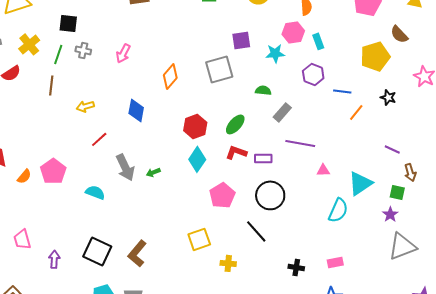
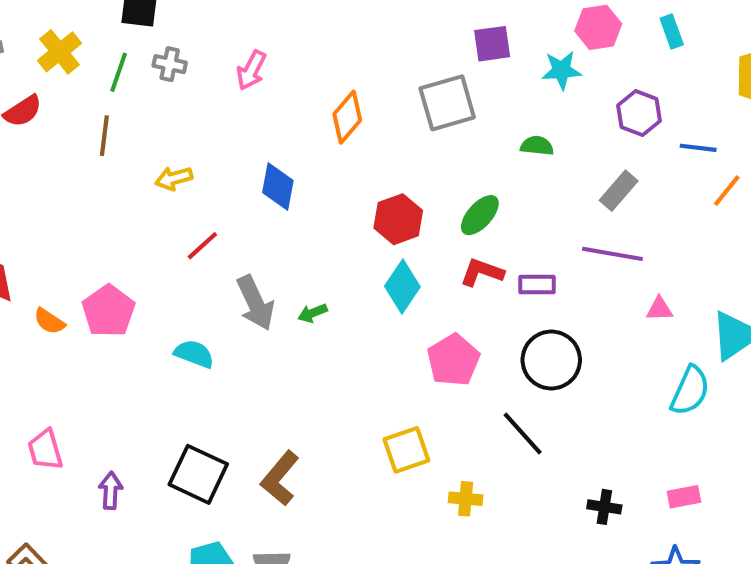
cyan rectangle: (318, 41) -> (672, 31), moved
gray rectangle: (282, 112) -> (619, 191), moved
orange semicircle: (24, 176) -> (49, 321), turned 84

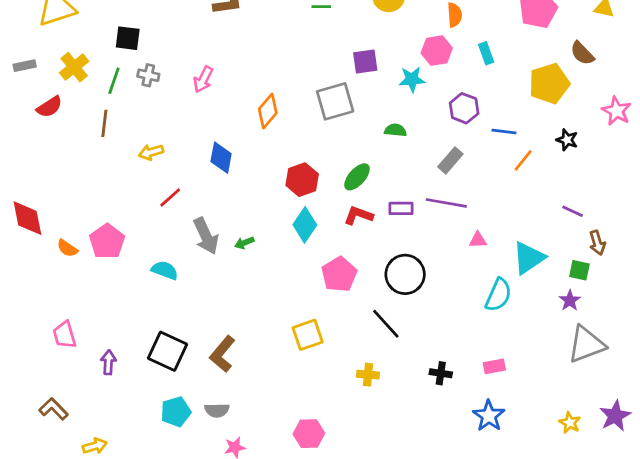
purple rectangle: (537, 284) -> (401, 208), moved
yellow cross: (466, 499) -> (368, 375), moved

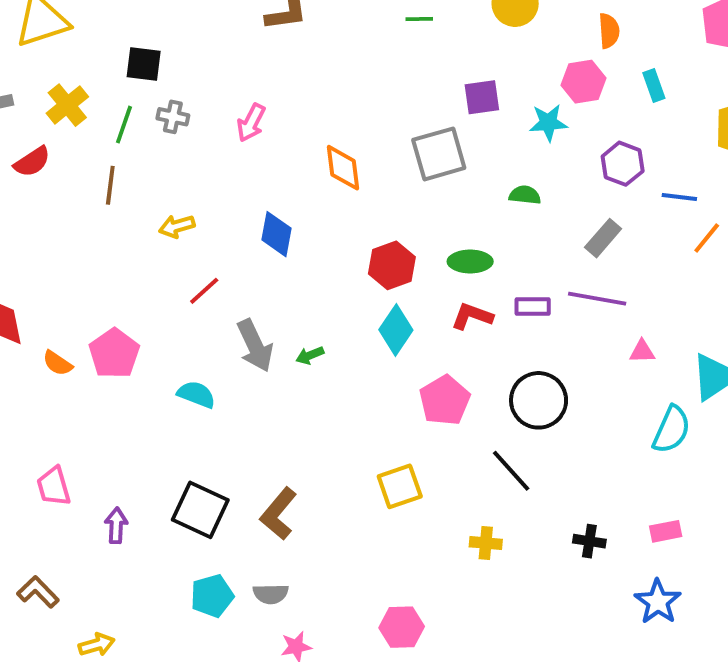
orange diamond: (268, 111) -> (343, 168), turned -48
green ellipse: (357, 177) -> (470, 261), turned 48

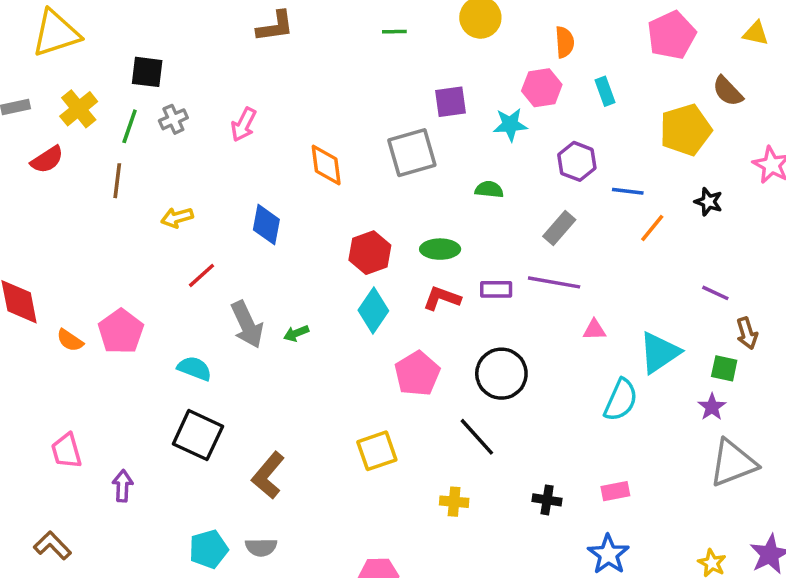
gray cross: (173, 117) -> (173, 119), turned -36
black square: (200, 510) -> (198, 435), moved

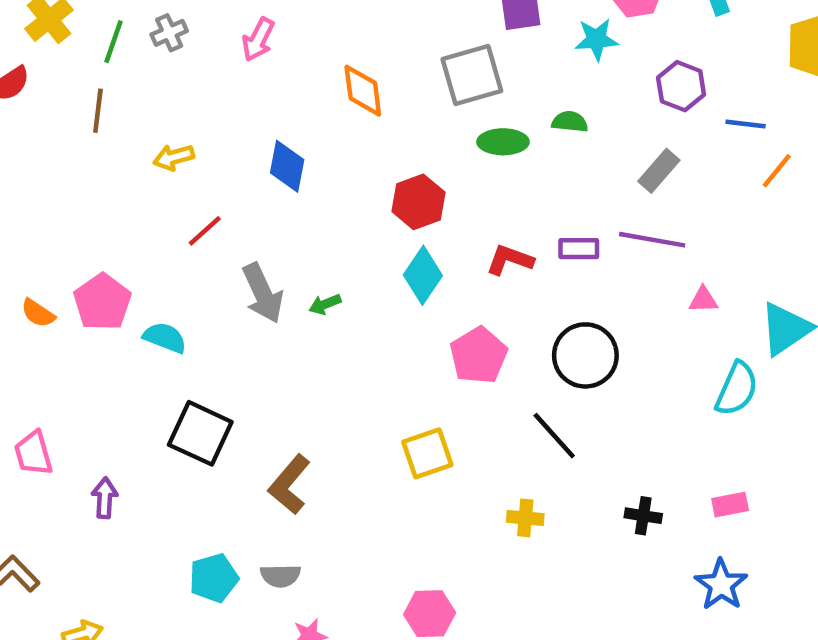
green ellipse: (440, 249) -> (503, 142), moved
cyan semicircle: (194, 368) -> (165, 338), moved

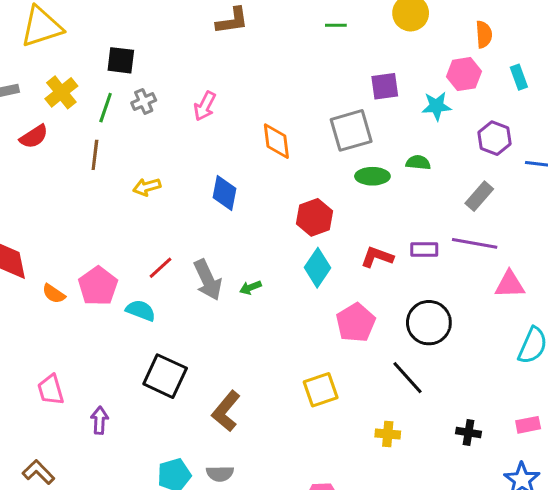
red line: (205, 231) -> (160, 268), moved
pink triangle: (703, 300) -> (510, 285), size x1.5

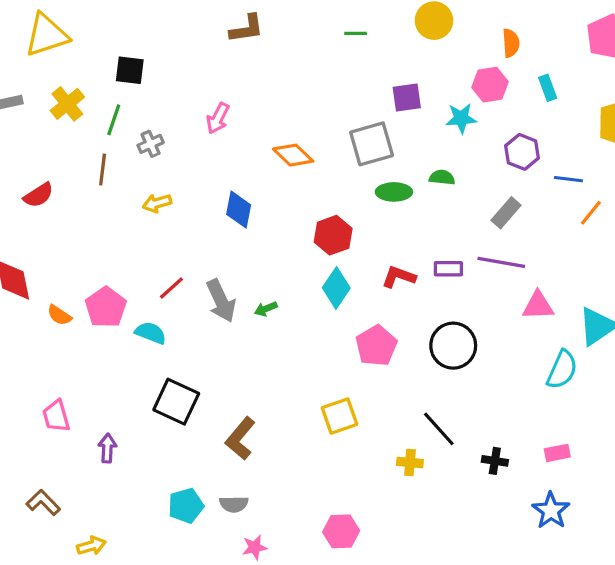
gray cross: (144, 102) -> (151, 144), moved
red semicircle: (34, 137) -> (38, 195), moved
orange diamond: (276, 141) -> (293, 155), turned -39
black line: (408, 378) -> (439, 429), moved

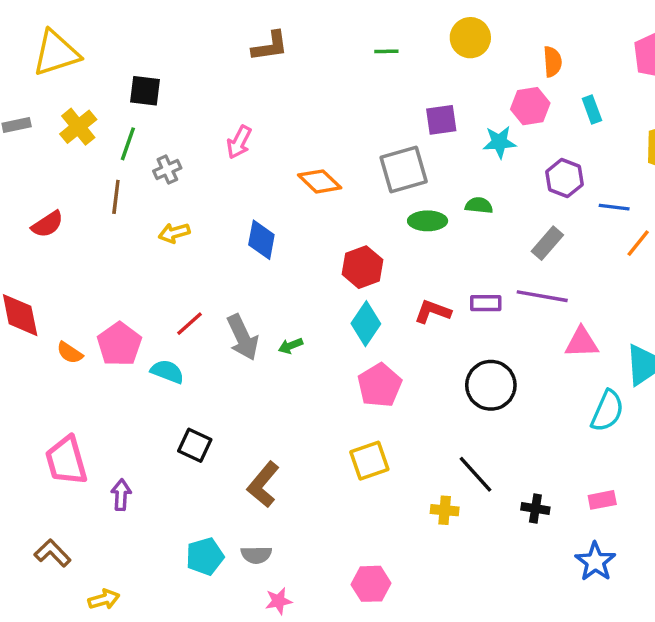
pink pentagon: (376, 346) -> (380, 385), moved
black square: (176, 402) -> (195, 445), size x0.7
pink trapezoid: (56, 416) -> (66, 461), size x1.4

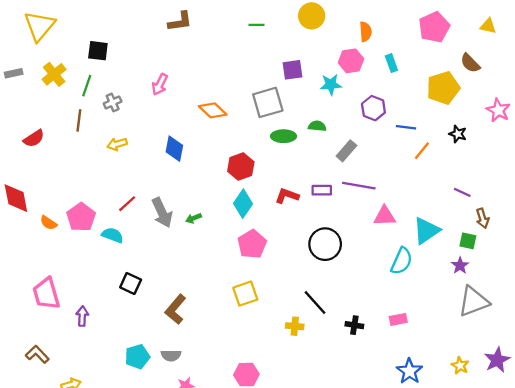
yellow triangle: (56, 53) -> (40, 26), turned -32
gray rectangle: (547, 243) -> (346, 151), moved
blue star: (595, 562) -> (409, 371), moved

